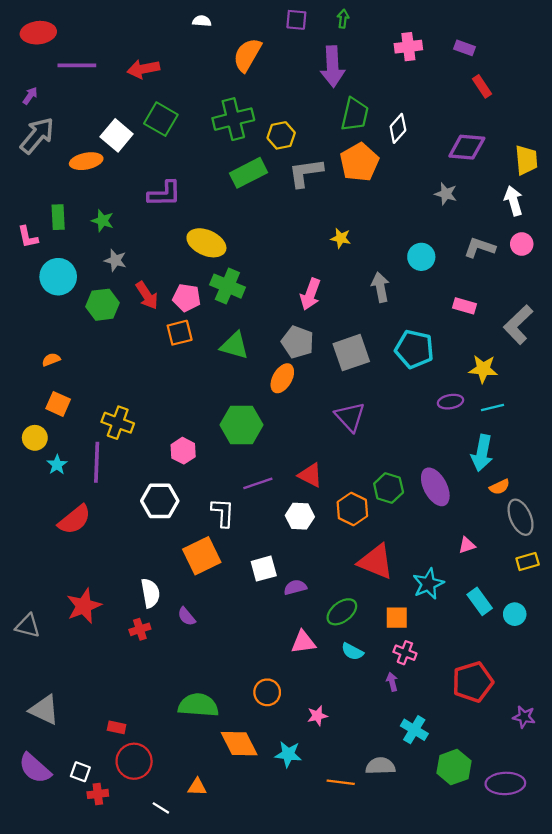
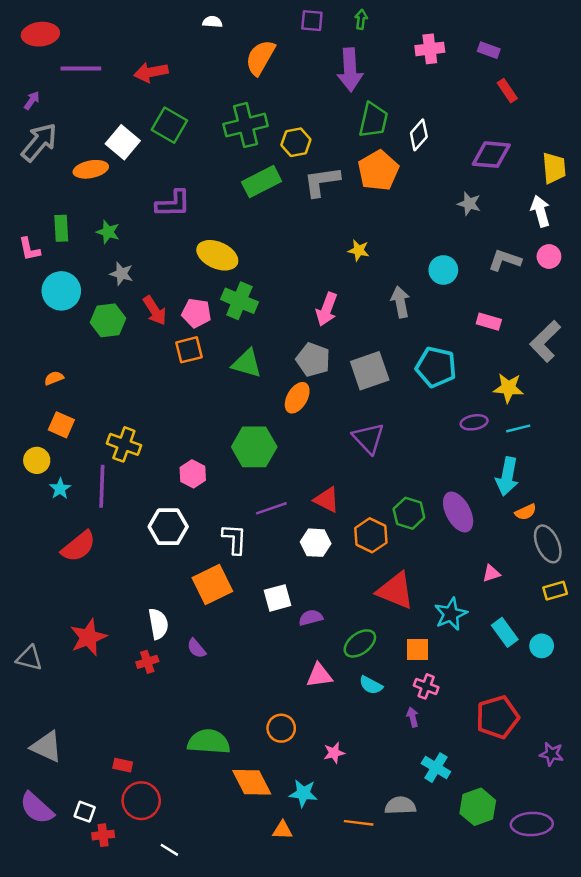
orange triangle: (197, 787) -> (282, 830), moved

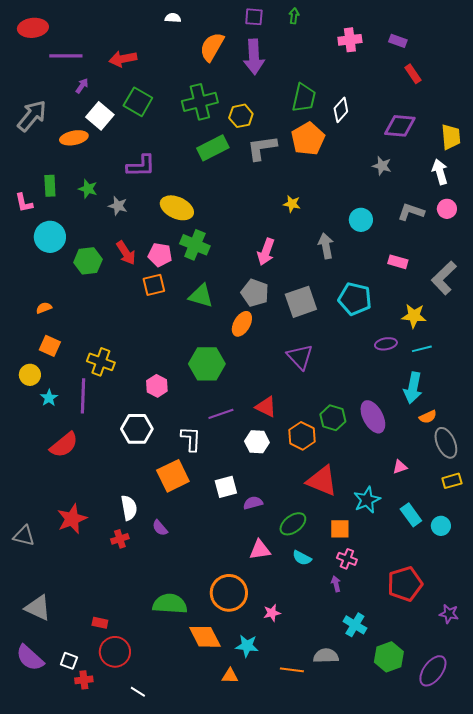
purple arrow: (350, 70) -> (254, 57), moved
purple arrow: (32, 100) -> (82, 86), moved
gray star: (121, 274) -> (118, 206), moved
orange circle: (281, 728) -> (229, 593), size x1.6
purple ellipse: (532, 824) -> (433, 671), turned -52

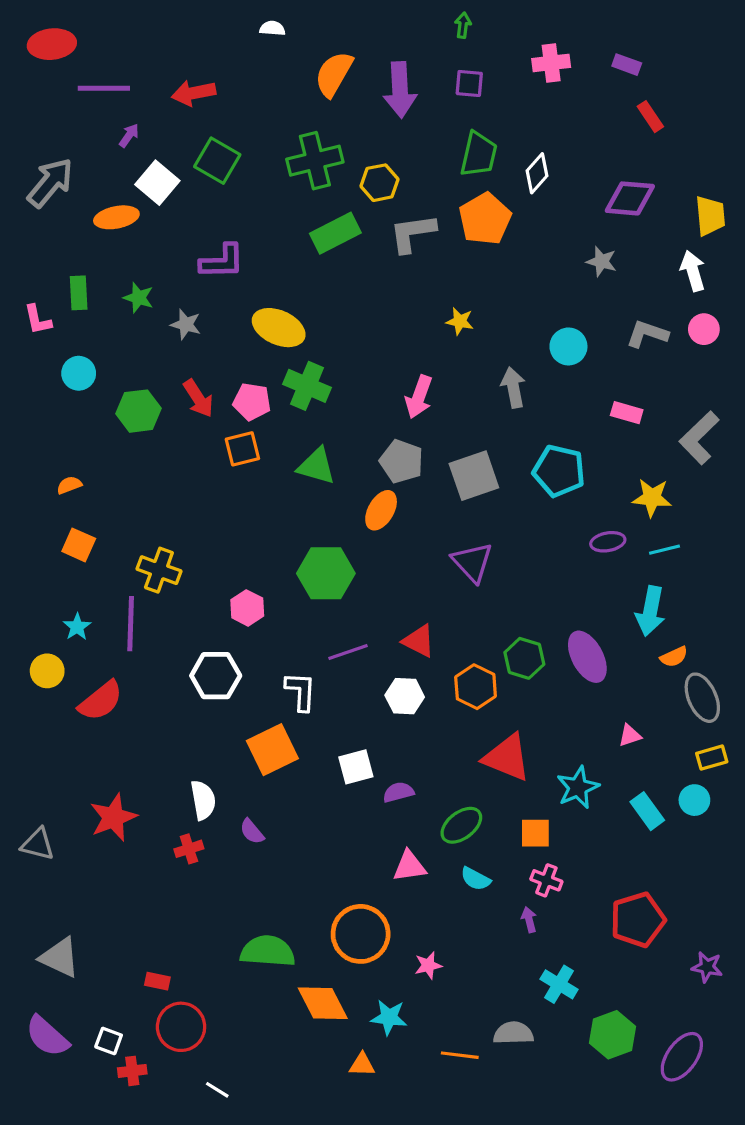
purple square: (254, 17) -> (469, 83), moved
cyan circle: (50, 237) -> (79, 373), size x0.7
yellow circle: (30, 375) -> (47, 671), moved
cyan circle: (441, 526) -> (694, 800), moved

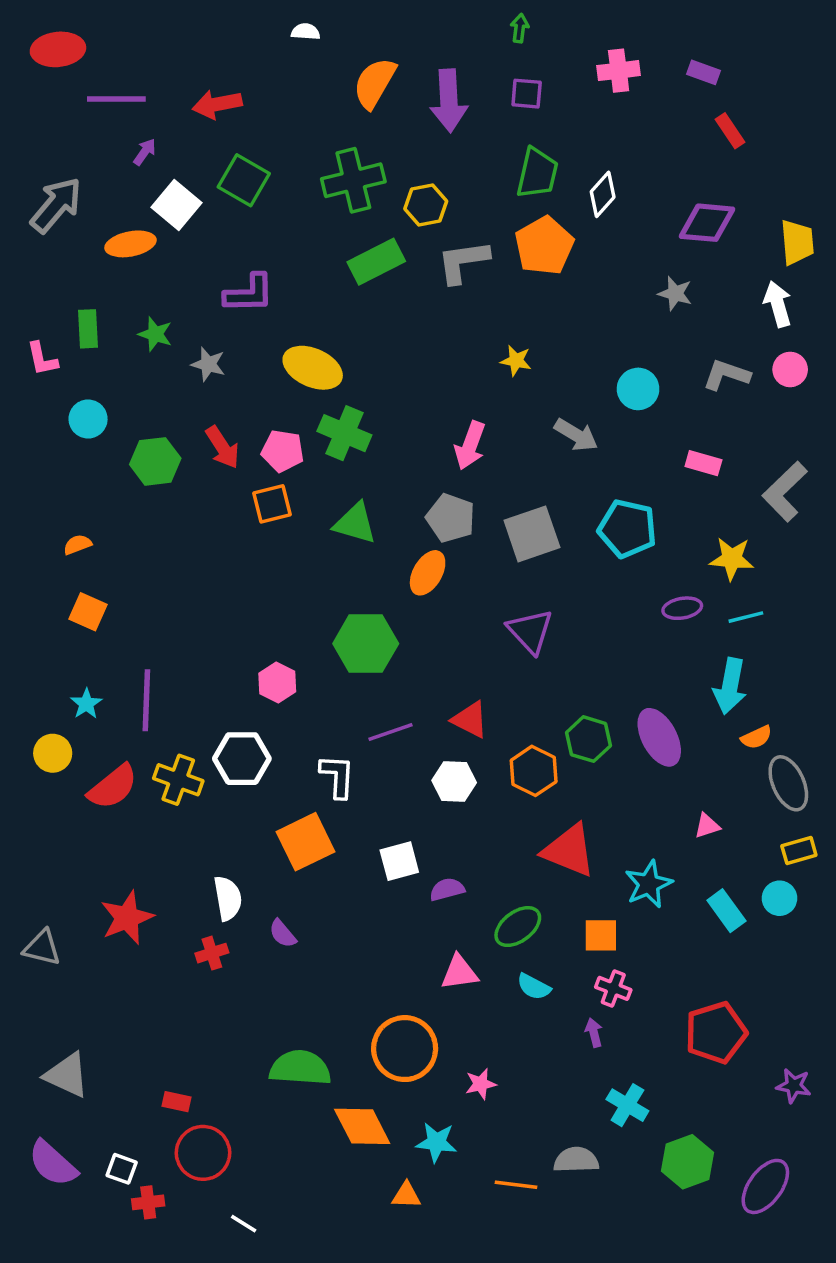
gray arrow: (513, 387) -> (576, 435), turned 132
yellow cross: (159, 570) -> (178, 780), moved

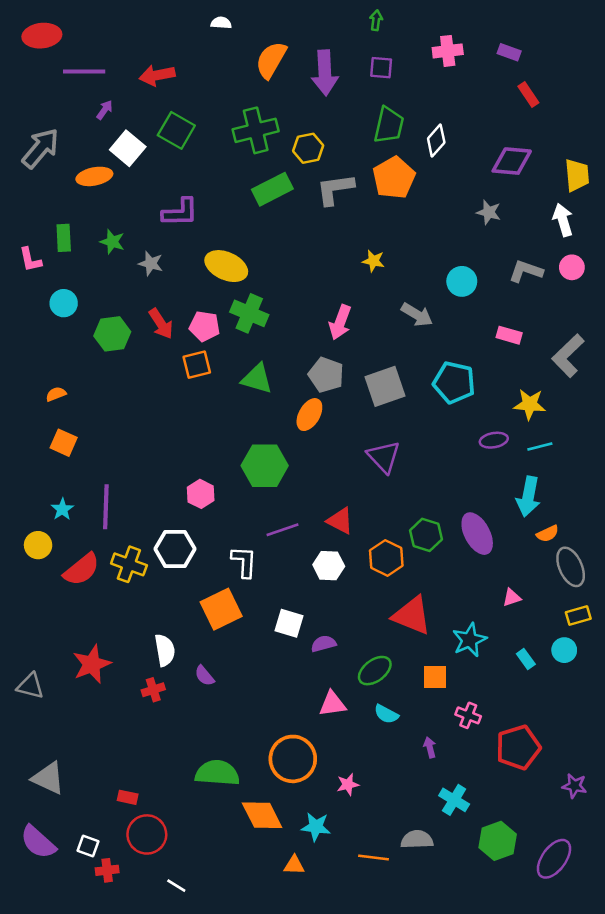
white square: (399, 861) -> (289, 623), turned 32
cyan rectangle: (726, 911) -> (526, 659), size x0.7
pink cross: (613, 988) -> (468, 715), moved

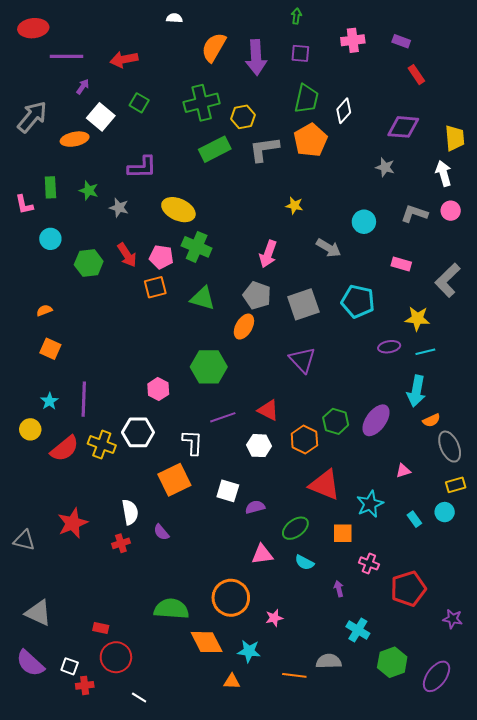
green square: (176, 130) -> (139, 103), size x0.7
purple ellipse: (477, 534) -> (376, 420), turned 64

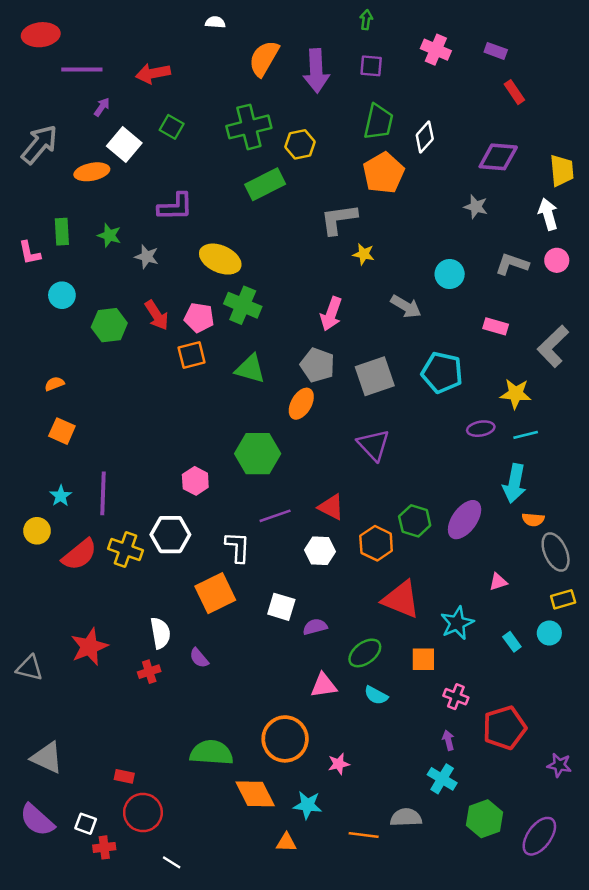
pink cross: (353, 40) -> (436, 50), turned 30
gray L-shape: (264, 149) -> (339, 219), moved
orange semicircle: (431, 420) -> (533, 520), turned 30
purple arrow: (339, 589) -> (448, 740), moved

